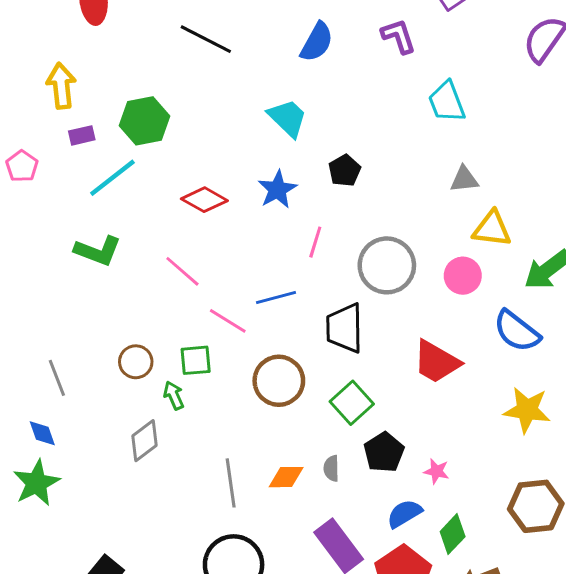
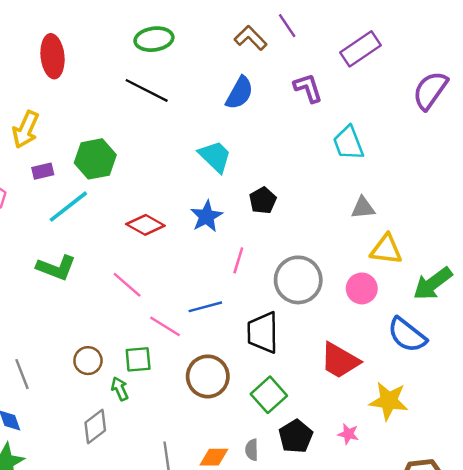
yellow arrow: (61, 86) -> (26, 130), turned -150
yellow star: (527, 410) -> (389, 401), moved
pink star: (436, 471) -> (348, 434), moved

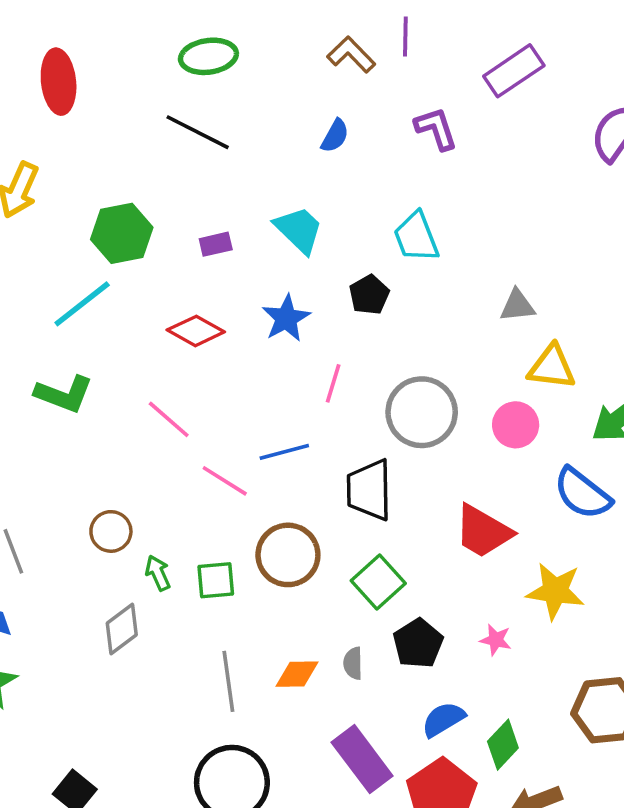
purple line: (287, 26) -> (405, 36), turned 35
blue semicircle: (240, 93) -> (335, 136), size x0.7
cyan trapezoid: (348, 143) -> (416, 237), moved
purple rectangle: (43, 171) -> (216, 244), moved
green square: (138, 359) -> (216, 580), moved

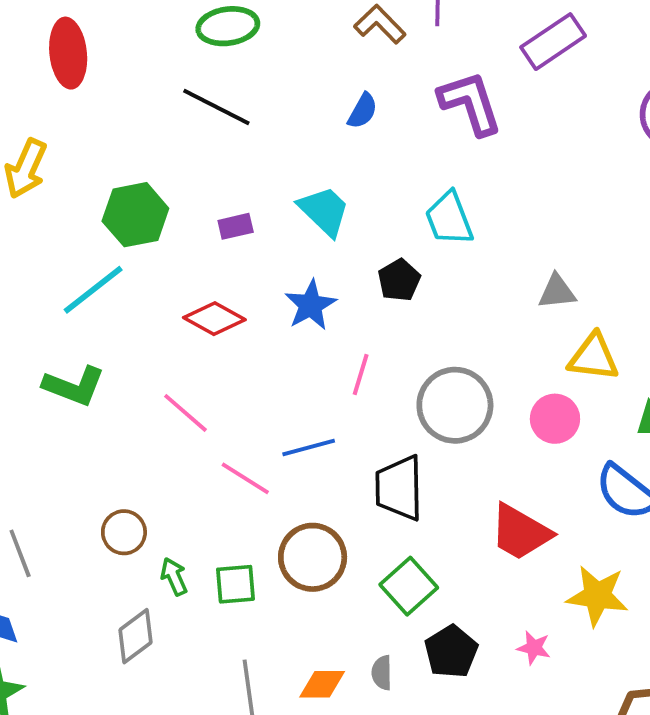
purple L-shape: (436, 129) -> (470, 103), size x1.4

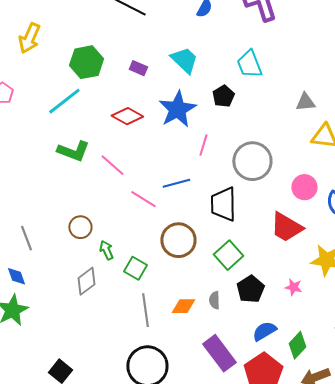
purple rectangle: (236, 226) -> (138, 68), turned 36
blue star: (311, 305) -> (177, 109), size x1.4
green L-shape: (74, 386) -> (73, 151), moved
pink circle: (555, 419) -> (304, 187), moved
green square: (236, 584) -> (135, 268), moved, turned 35

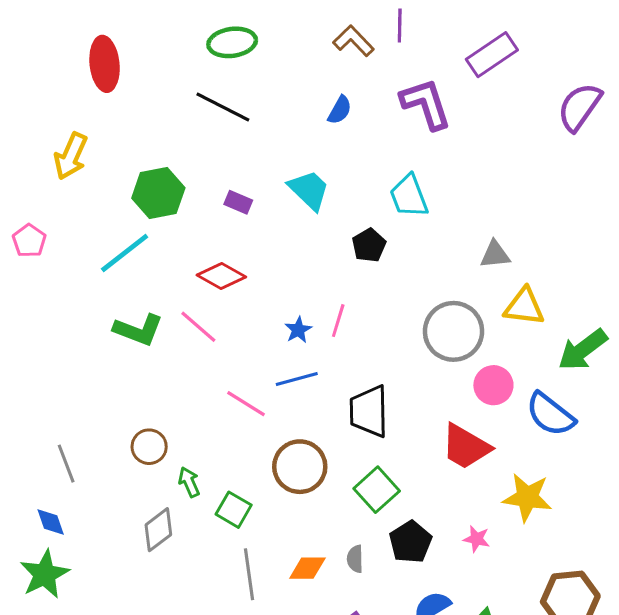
blue star: (177, 109) -> (298, 330), moved, size x0.5
gray circle: (252, 161) -> (453, 331), moved
pink line: (112, 165) -> (198, 327), moved

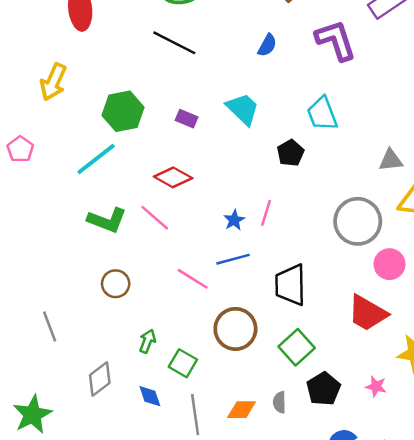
brown circle: (149, 447) -> (116, 284), moved
green arrow: (189, 482) -> (147, 341), turned 45
blue diamond: (51, 522) -> (150, 396), moved
gray diamond: (158, 530) -> (100, 379), moved

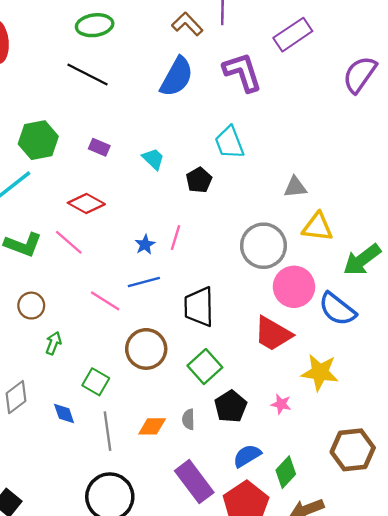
blue semicircle: (267, 45) -> (177, 77), size x1.8
cyan trapezoid: (243, 109) -> (153, 159), moved, size x0.7
pink circle: (390, 264) -> (294, 287), size x1.4
green arrow: (147, 341) -> (54, 343), moved

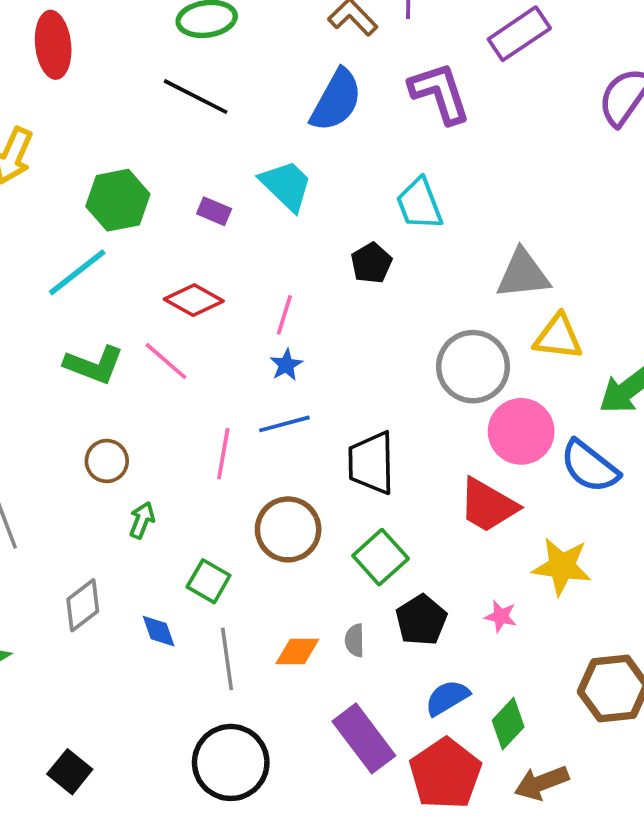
cyan trapezoid: (153, 159) -> (286, 185), moved, size x1.5
gray triangle: (295, 187) -> (523, 274), size x1.5
pink line: (176, 238) -> (284, 315), moved
pink line: (105, 301) -> (223, 454), turned 68

